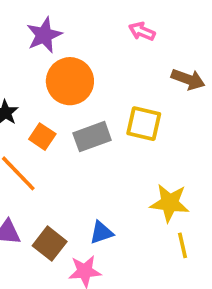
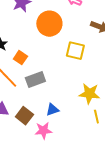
orange circle: (70, 81) -> (49, 24), moved
gray rectangle: (92, 137) -> (35, 80), moved

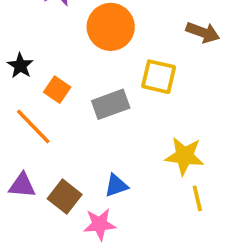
gray rectangle: (35, 80) -> (111, 104), moved

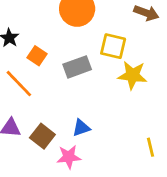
yellow star: (184, 156) -> (132, 75), moved
yellow line: (197, 198) -> (150, 147), moved

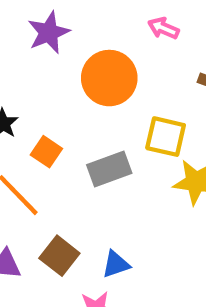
brown square: (42, 136) -> (59, 256), moved

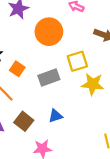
yellow square: (166, 137) -> (77, 61), turned -30
blue triangle: (116, 264) -> (55, 116), moved

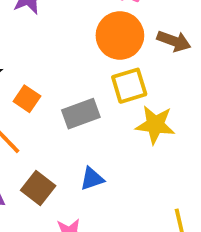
orange circle: (49, 32) -> (120, 35), moved

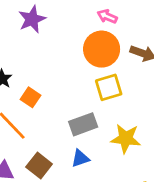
gray rectangle: (81, 114) -> (83, 124), moved
yellow star: (155, 125) -> (126, 139), moved

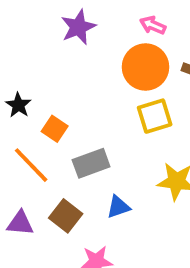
purple star: (32, 19) -> (78, 27), moved
gray rectangle: (83, 124) -> (91, 163), moved

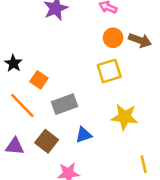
orange circle: (146, 67) -> (113, 38), moved, size x0.6

